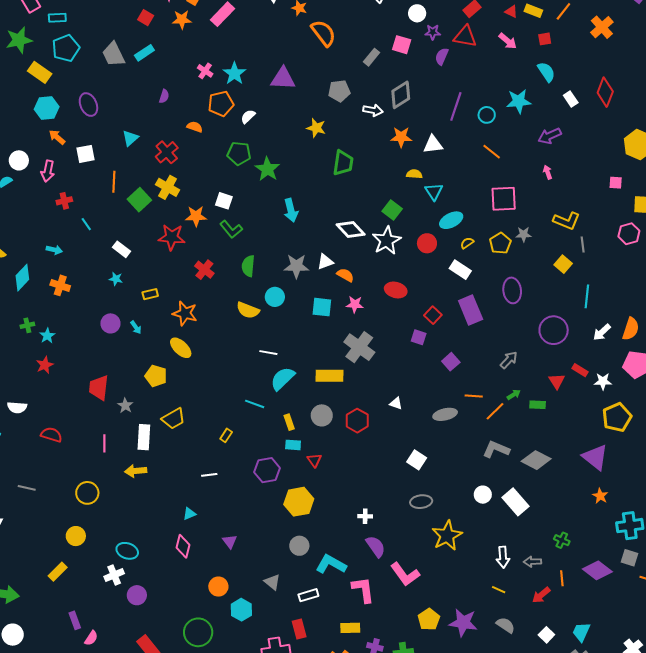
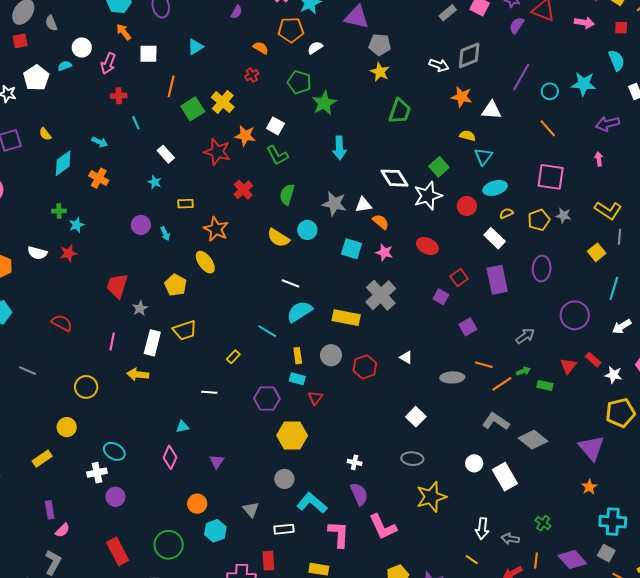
pink arrow: (508, 41) -> (584, 23), turned -42
gray pentagon: (339, 91) -> (380, 45), moved
red cross: (167, 152) -> (252, 75), moved, size x0.6
white semicircle: (17, 407) -> (37, 253), moved

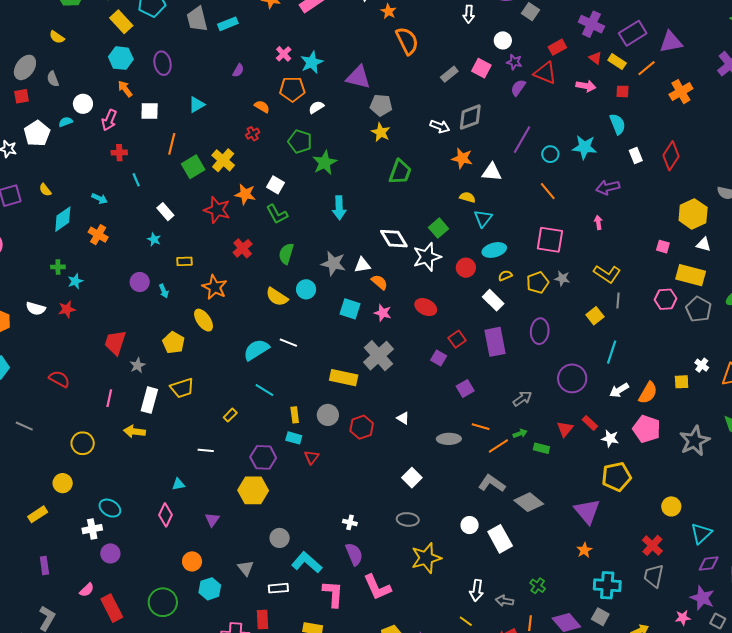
cyan semicircle: (300, 312) -> (256, 350), moved
yellow hexagon: (292, 435) -> (253, 490), moved
pink semicircle: (63, 530) -> (87, 590), moved

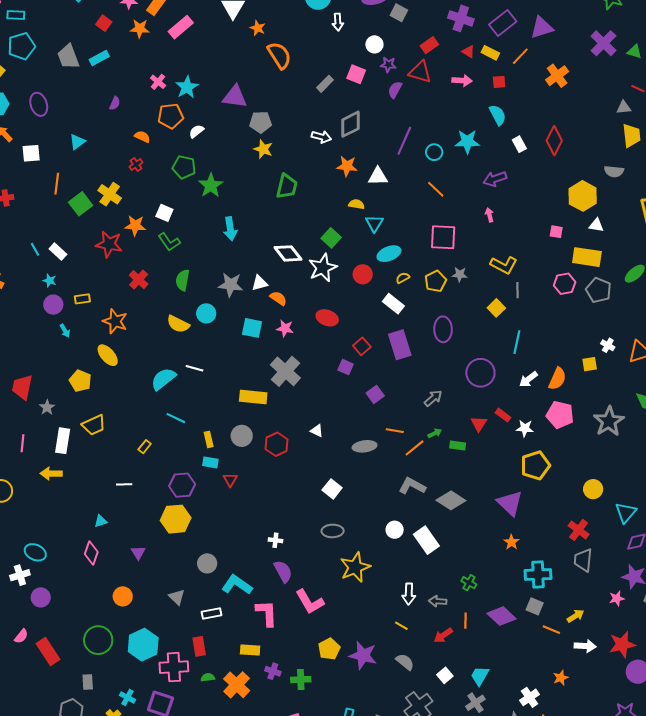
cyan line: (136, 180) -> (35, 249), moved
purple circle: (140, 282) -> (53, 305), moved
cyan hexagon: (210, 589) -> (143, 645), moved, size x1.4

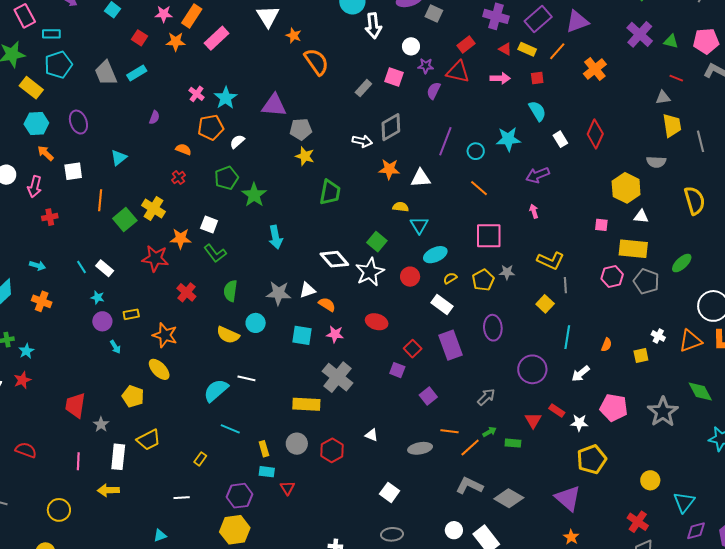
white arrow: (338, 22) -> (373, 26), size x1.4
green pentagon: (184, 167) -> (226, 178), turned -30
orange semicircle: (557, 379) -> (607, 345), moved, size x0.6

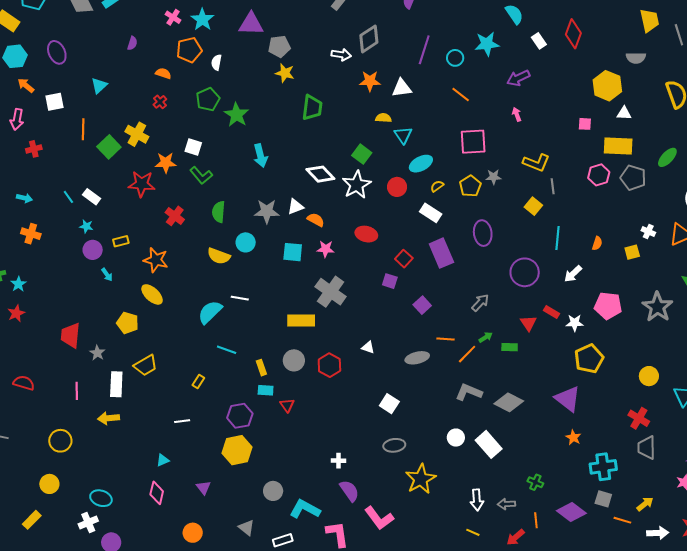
white semicircle: (237, 142) -> (216, 62), turned -35

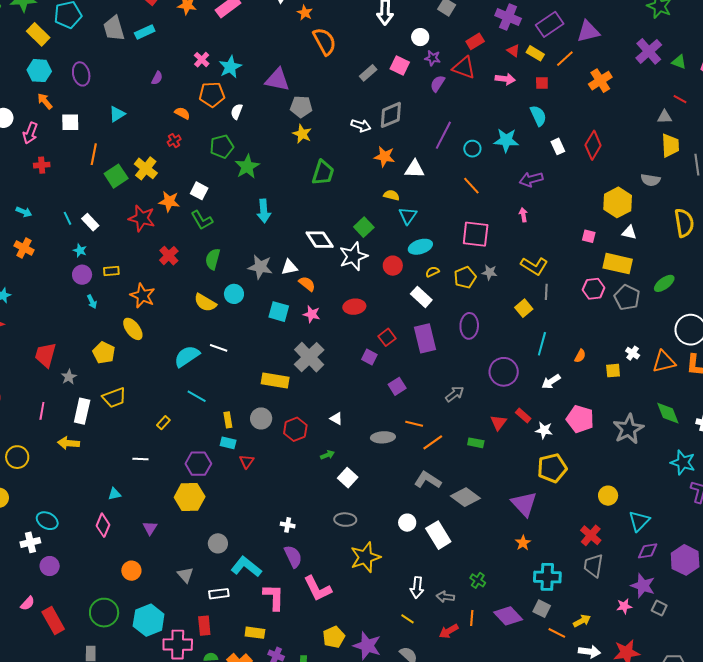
red ellipse: (366, 234) -> (354, 307), turned -30
green arrow: (486, 337) -> (327, 455), moved

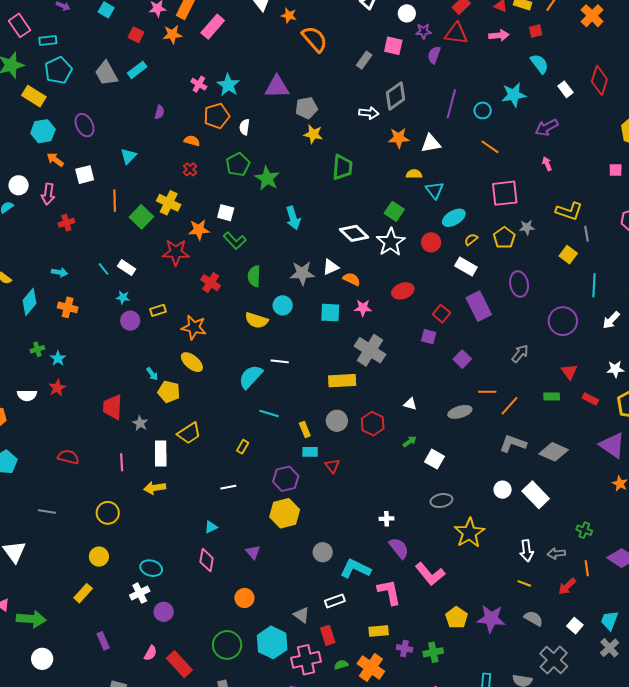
cyan arrow: (92, 302) -> (152, 374), moved
red rectangle: (523, 415) -> (590, 399), moved
gray triangle: (185, 575) -> (302, 615), moved

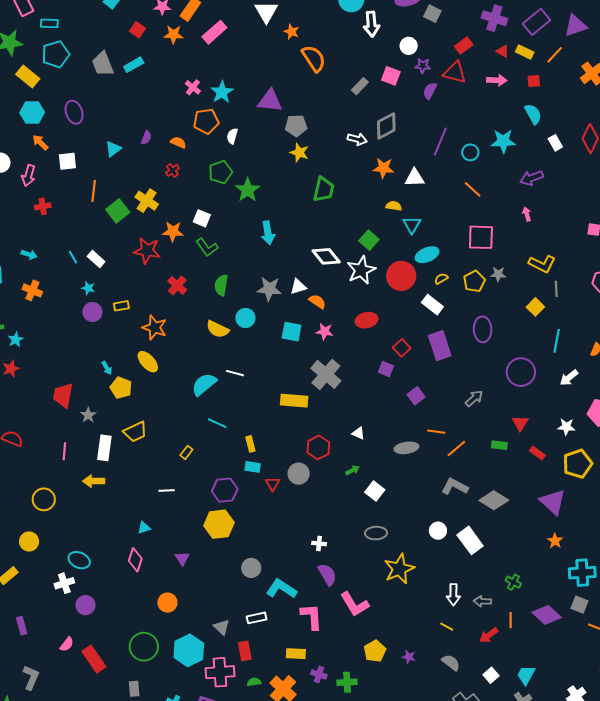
purple semicircle: (159, 112) -> (146, 138), moved
red circle: (431, 242) -> (401, 276), size x1.5
gray circle: (337, 421) -> (299, 474), moved
purple star: (491, 619) -> (409, 657), size x0.5

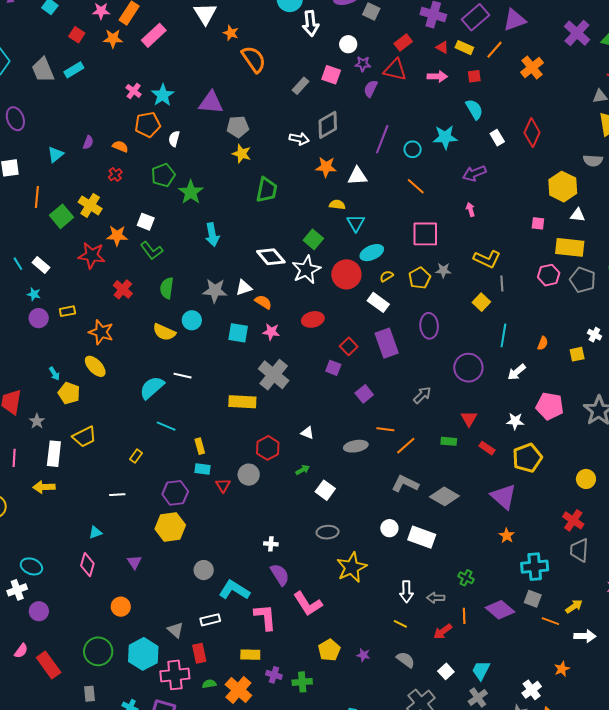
white rectangle: (470, 540) -> (422, 537), turned -32

